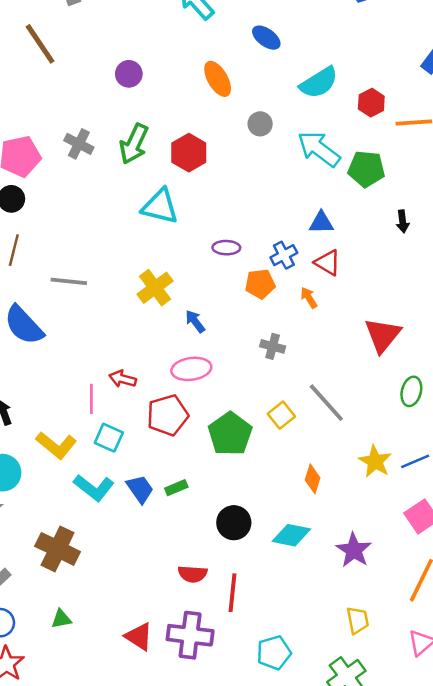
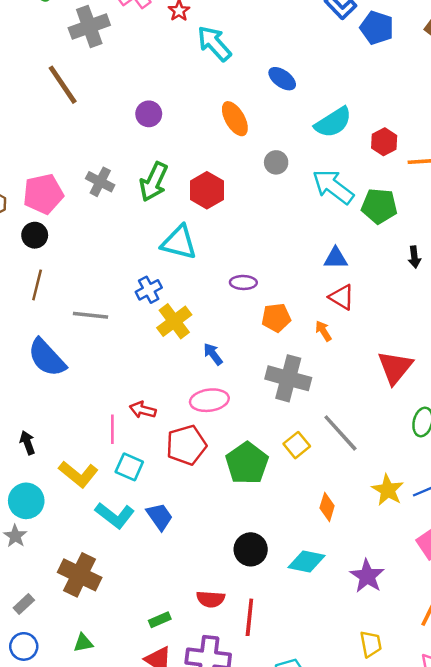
blue cross: (284, 255) -> (149, 290), moved
gray cross: (273, 346) -> (288, 378), size x1.8
green rectangle: (176, 488) -> (160, 620), moved

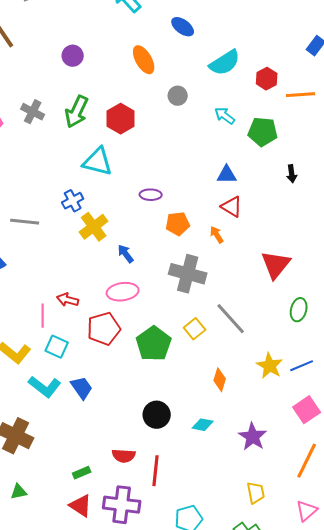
cyan arrow: (333, 187) -> (225, 116), size x0.6
cyan diamond: (306, 562) -> (203, 425), size x0.7

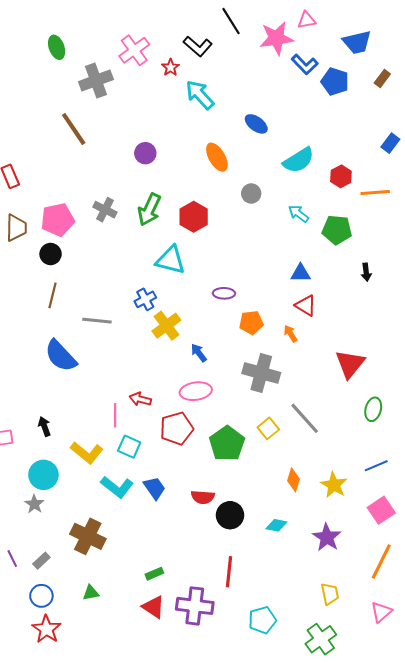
yellow star: (270, 366) -> (334, 485), moved
red semicircle: (124, 456) -> (203, 497), moved

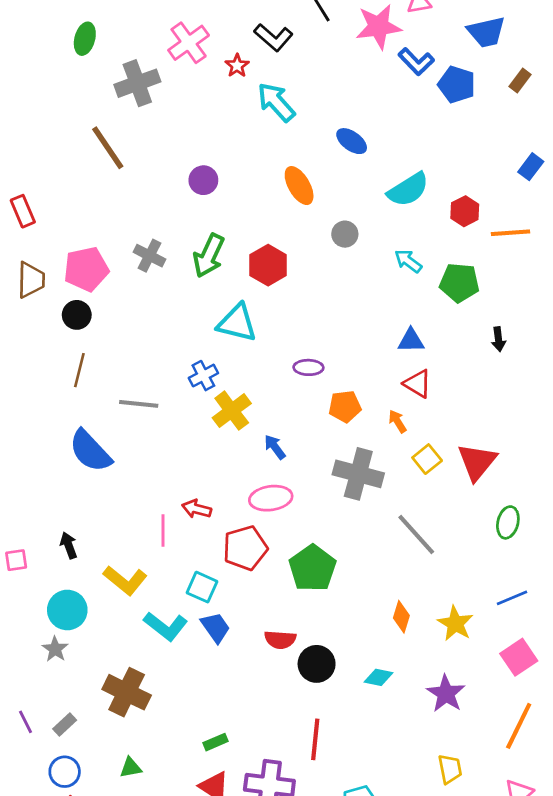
green ellipse: (57, 47) -> (85, 39), turned 35
yellow square: (268, 428) -> (427, 459), moved
cyan square: (129, 447) -> (202, 587), moved

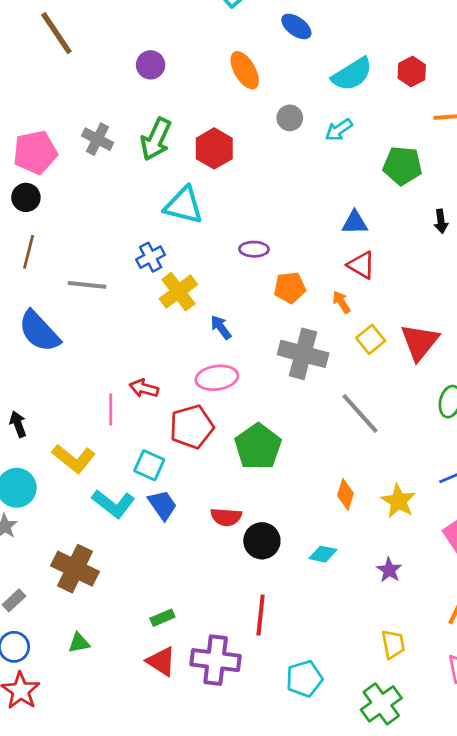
red hexagon: (465, 211) -> (412, 72), moved
cyan arrow: (408, 261) -> (339, 130), moved, turned -72
purple star: (446, 694) -> (389, 570), size x0.7

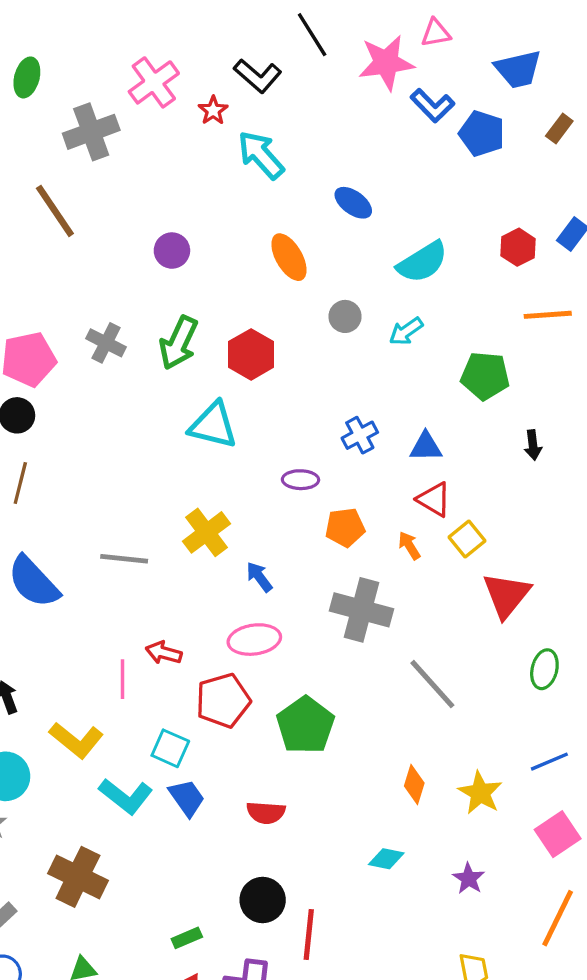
red hexagon: (412, 72) -> (518, 247), moved
blue cross: (151, 257) -> (360, 435), moved
gray line: (87, 285) -> (124, 559), moved
yellow square: (371, 339) -> (467, 539), moved
black circle: (262, 541) -> (263, 900), moved

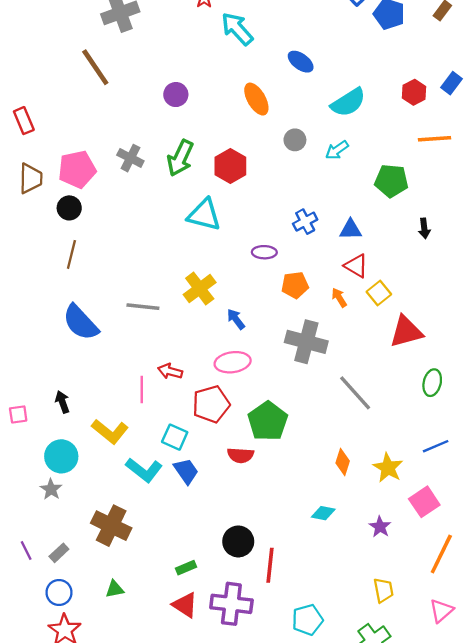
red triangle: (507, 595) -> (406, 332), turned 36
red semicircle: (266, 813) -> (240, 455), moved
pink square: (558, 834) -> (424, 502), moved

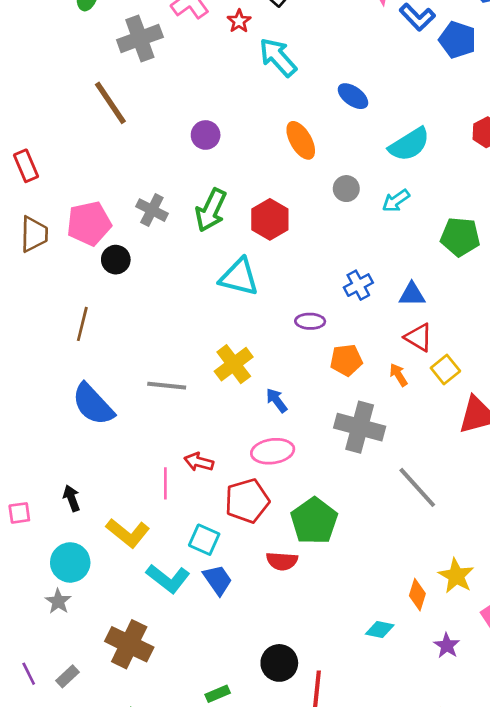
black circle: (69, 208) -> (116, 260), moved
orange diamond: (343, 462) -> (417, 595), moved

